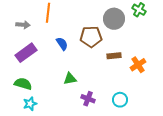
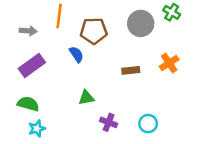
brown pentagon: (91, 37) -> (94, 31), moved
brown rectangle: (114, 56) -> (131, 70), moved
orange cross: (138, 65) -> (169, 63), moved

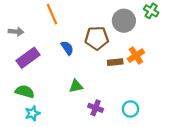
orange line: (59, 16) -> (52, 14), turned -30
gray arrow: (28, 31) -> (16, 32), moved
brown pentagon: (94, 31) -> (97, 38), moved
orange cross: (169, 63) -> (136, 56), moved

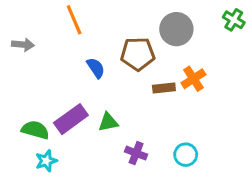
green cross: (151, 11) -> (234, 20), moved
purple rectangle: (28, 58) -> (71, 119), moved

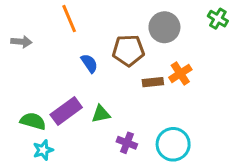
cyan circle: (186, 155) -> (173, 144), size x1.5

